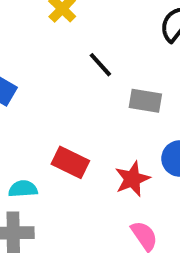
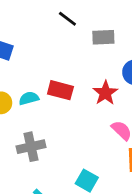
cyan semicircle: (23, 189) -> (29, 98), moved

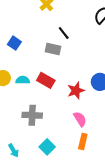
gray rectangle: (103, 37) -> (53, 49), moved
gray cross: (31, 147) -> (32, 115), moved

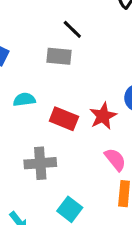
cyan semicircle: (23, 80) -> (24, 100), moved
red rectangle: (46, 80) -> (64, 119), moved

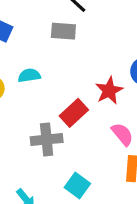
red rectangle: (64, 119) -> (74, 113), moved, turned -64

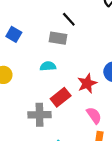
cyan semicircle: (29, 75) -> (48, 66), moved

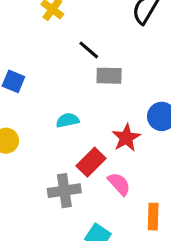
gray rectangle: (58, 38) -> (109, 76), moved
pink semicircle: (94, 115) -> (119, 184), moved

